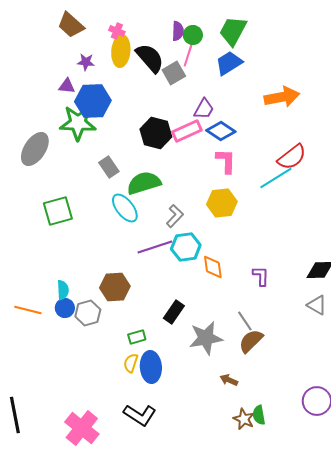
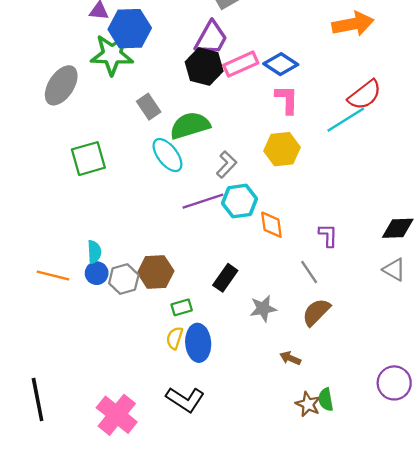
purple trapezoid: (204, 109) -> (211, 38), moved, size x1.4
brown hexagon: (115, 287) -> (156, 272), moved
gray line: (245, 321) -> (309, 272), moved
gray star: (206, 338) -> (263, 309), size x0.7

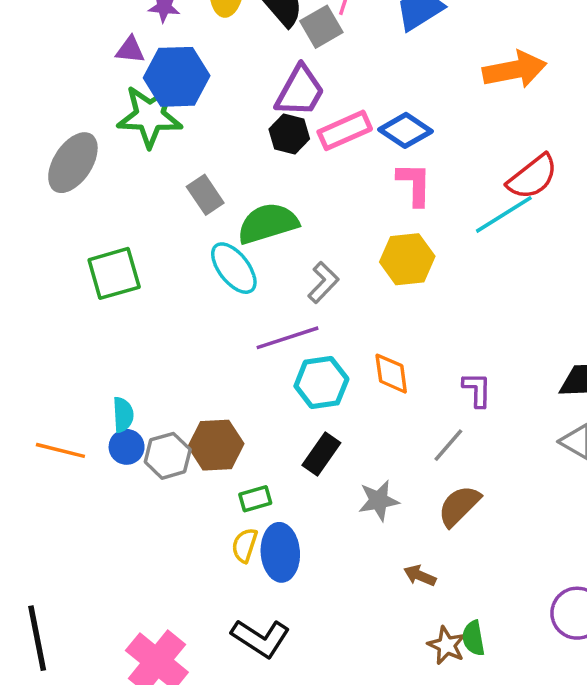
black hexagon: (204, 66) -> (289, 134), size x0.7
cyan hexagon: (240, 201) -> (321, 383), moved
gray line: (309, 272) -> (448, 445), turned 75

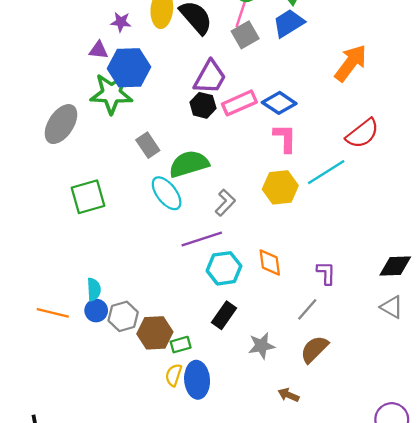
gray square: (321, 27) -> (245, 35), moved
orange arrow: (515, 70) -> (351, 63), turned -42
cyan line: (504, 214) -> (326, 172), moved
brown hexagon: (216, 445) -> (155, 333), moved

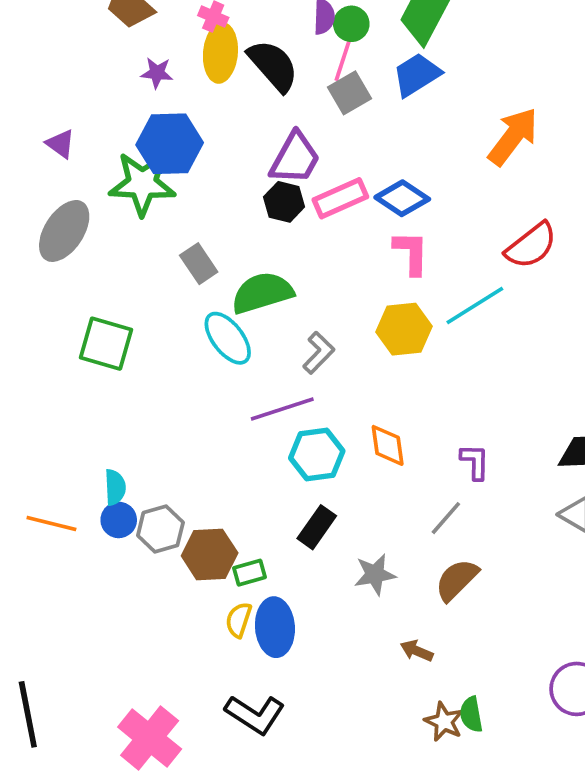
purple triangle: (99, 50) -> (61, 144), moved, turned 30
green square: (88, 197) -> (106, 344), turned 32

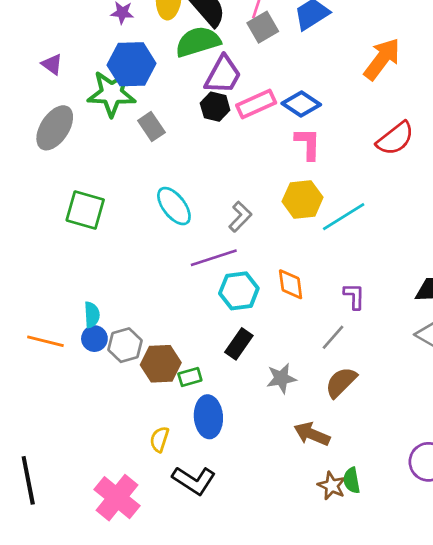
gray rectangle: (199, 264) -> (151, 127), moved
green semicircle: (262, 293) -> (198, 42), moved
cyan line: (475, 305) -> (344, 217), moved
yellow semicircle: (239, 620) -> (159, 439), moved
brown arrow: (417, 651) -> (312, 434), size x1.5

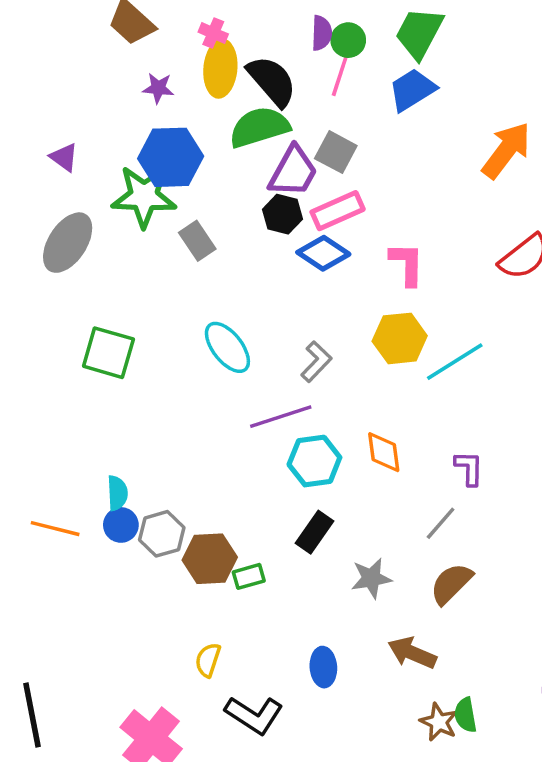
gray square: (263, 27) -> (336, 152), moved, turned -32
blue diamond: (301, 104) -> (323, 253), moved
blue ellipse: (208, 417) -> (323, 667), moved, size x0.7

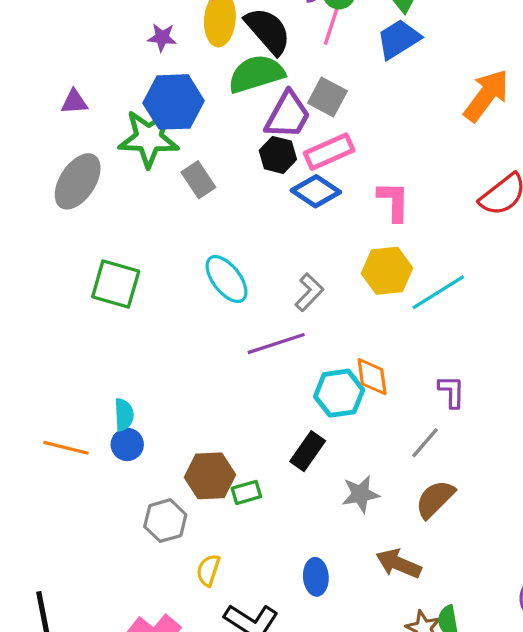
purple triangle: (64, 157) -> (74, 102), turned -40
cyan hexagon: (314, 461) -> (339, 393), moved
gray hexagon: (162, 534) -> (165, 521), moved

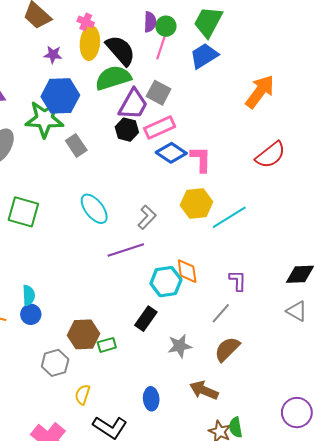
blue diamond: (316, 191) -> (171, 153), moved

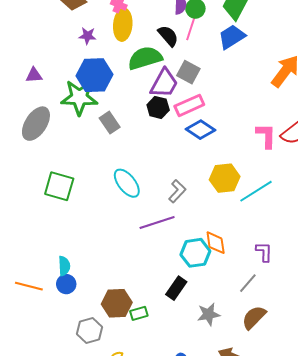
black semicircle: (121, 50) -> (168, 36), moved, size x0.7
pink L-shape: (201, 159) -> (266, 136), moved

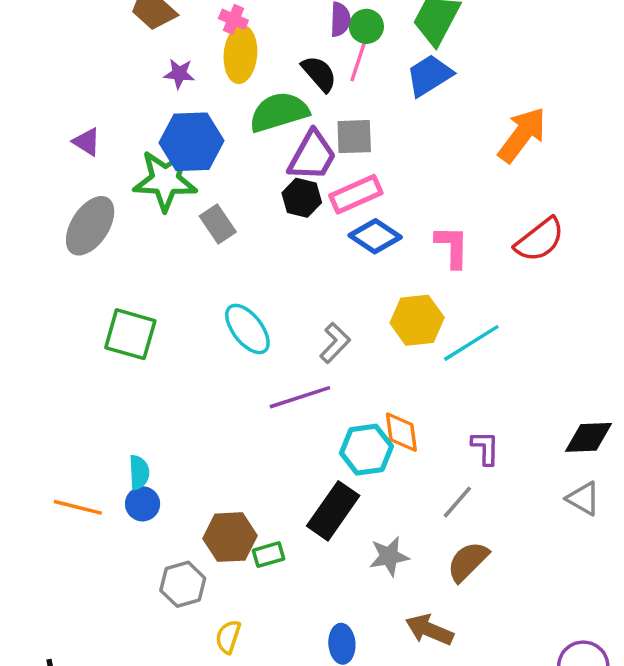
gray square: (188, 72) -> (354, 137), turned -30
purple triangle: (34, 75) -> (87, 142), turned 36
pink L-shape: (266, 136) -> (452, 247), moved
black rectangle: (176, 288) -> (333, 511), size x1.4

